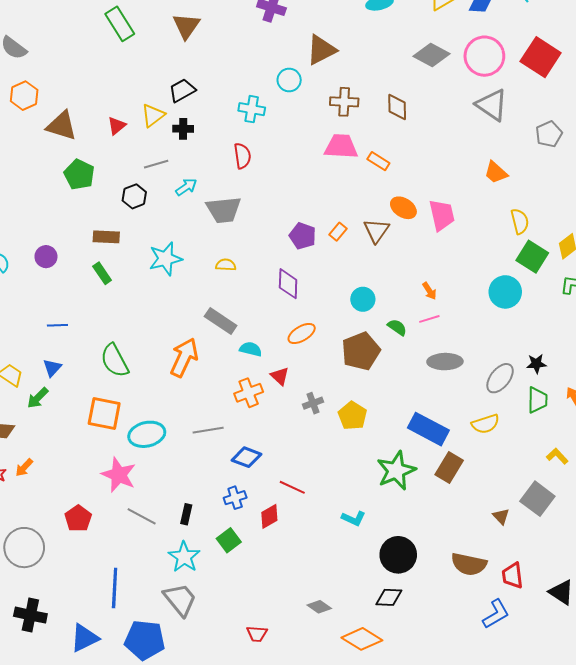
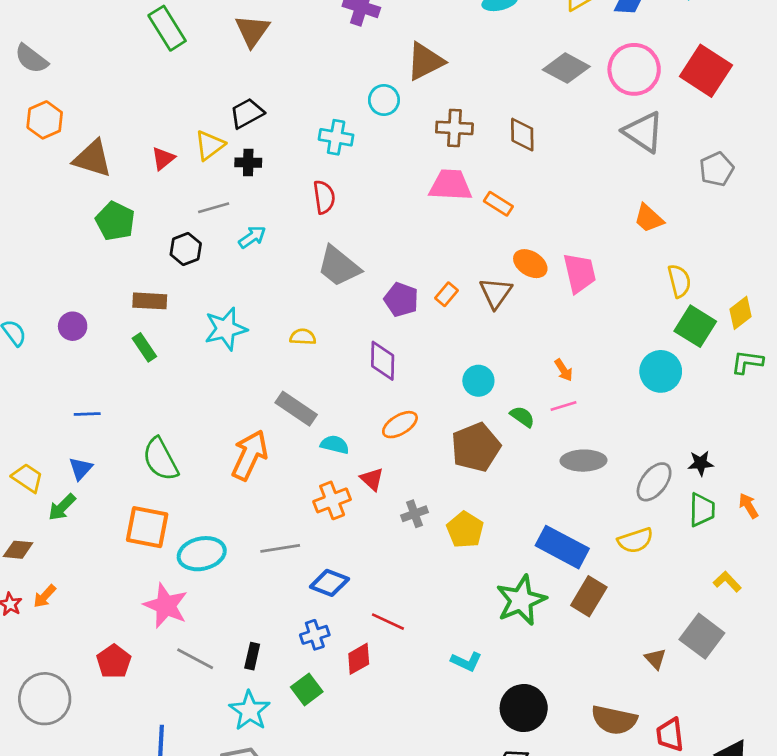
gray trapezoid: (224, 210) -> (339, 266), moved, turned 45

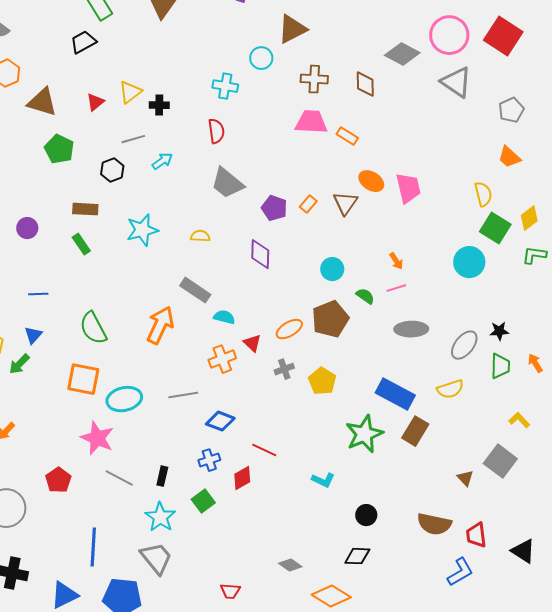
gray diamond: (566, 68) -> (402, 54), moved
black trapezoid: (247, 113) -> (83, 42), moved
orange trapezoid: (649, 218) -> (509, 157), moved
orange ellipse: (400, 425) -> (289, 329), moved
black circle: (524, 708) -> (366, 515), size x0.6

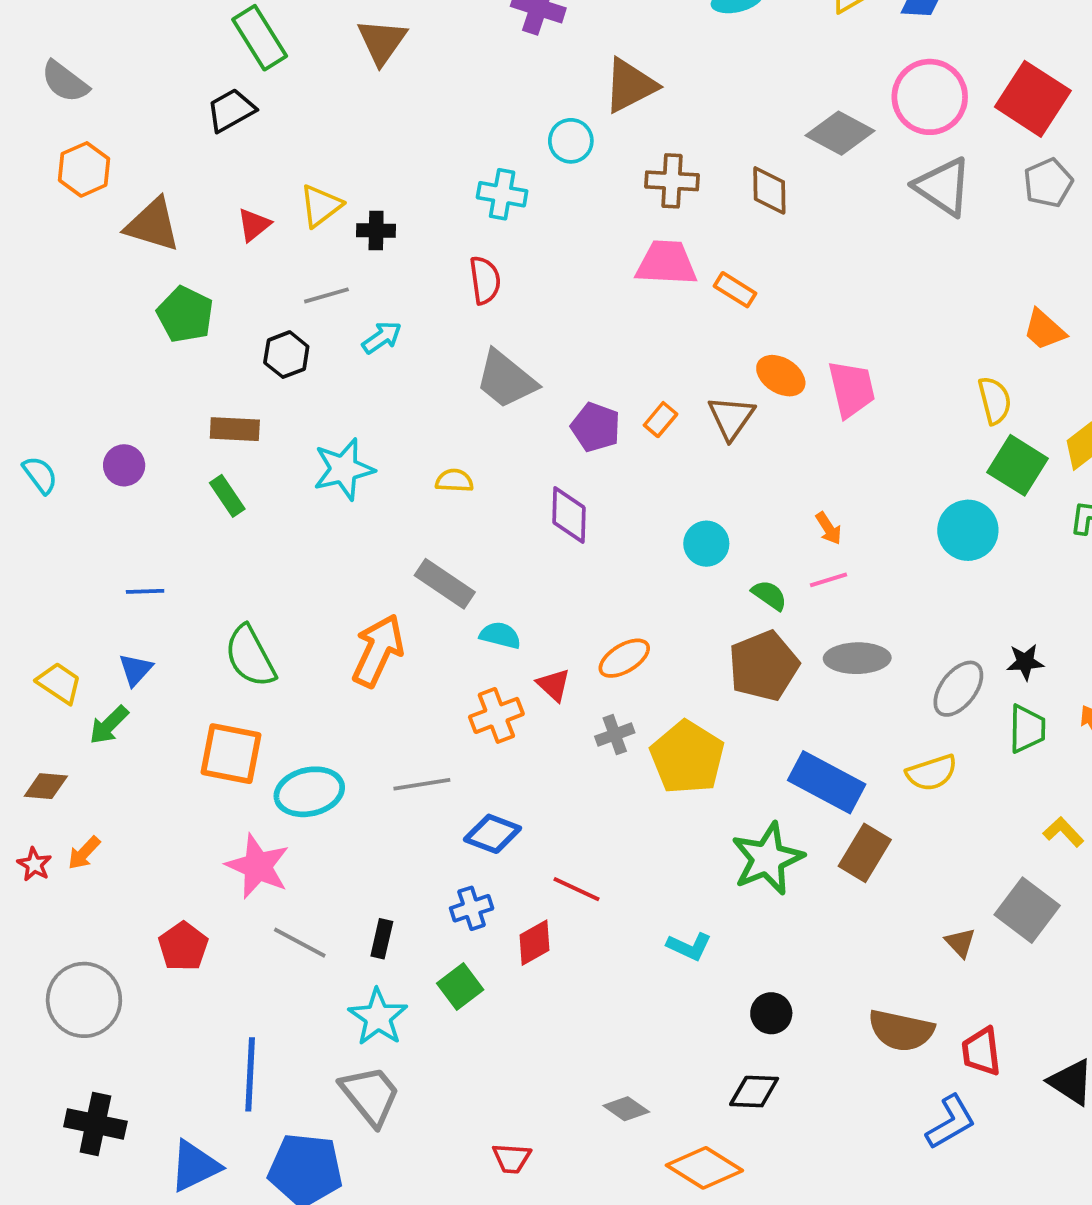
gray pentagon: (511, 110) -> (1048, 183), moved
brown pentagon: (330, 319) -> (764, 666), moved
yellow pentagon: (322, 381) -> (687, 757), size x1.4

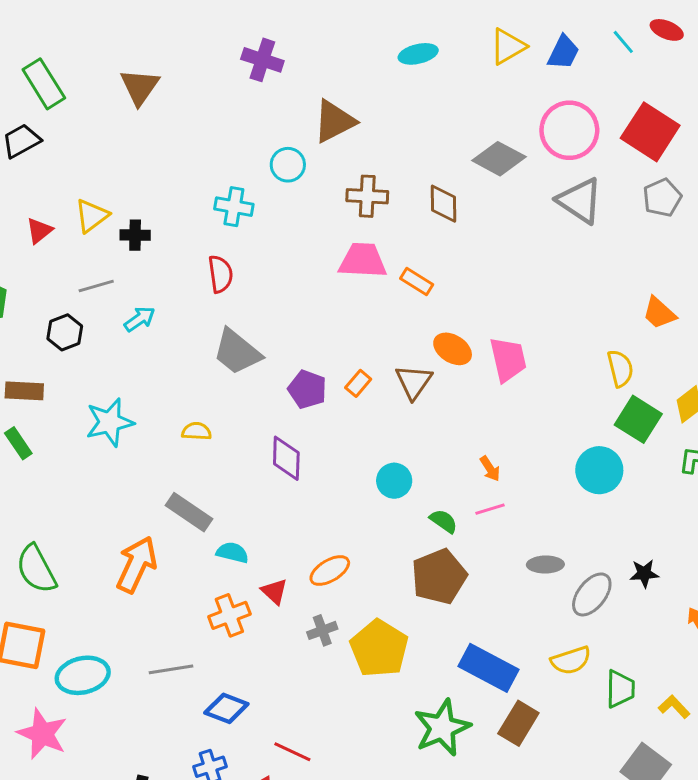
gray ellipse: (857, 658) -> (545, 565), moved, size x0.7
green trapezoid: (1027, 729) -> (620, 689), moved

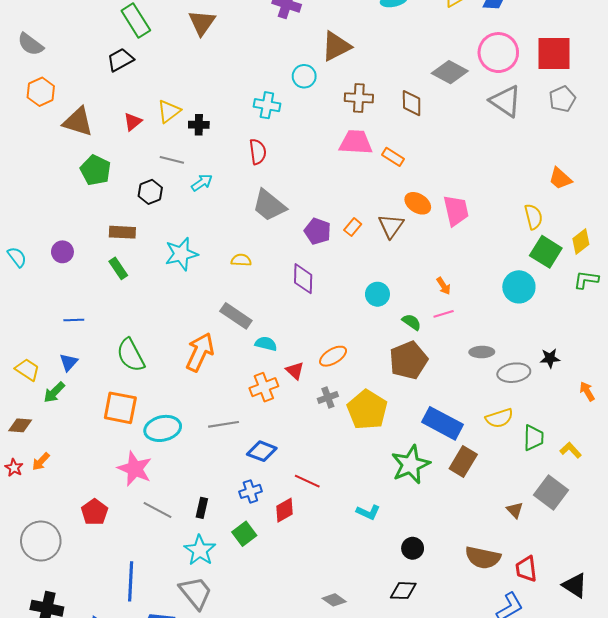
red square: (650, 132) -> (554, 54), turned -33
gray line: (96, 286) -> (172, 160), turned 30
gray ellipse: (592, 594) -> (514, 373), turned 44

